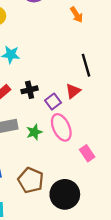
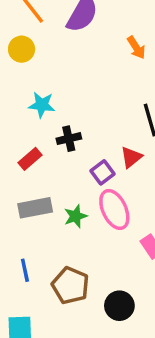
black cross: (30, 90) -> (69, 139), moved
black circle: (65, 194) -> (119, 306), size x0.7

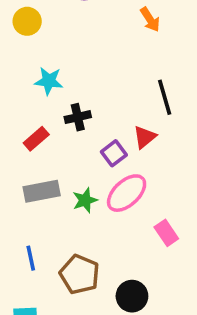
pink ellipse: (114, 209) -> (127, 193), turned 72

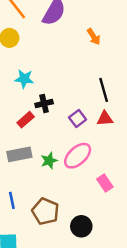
red triangle: (145, 137) -> (105, 118), moved, turned 35
red rectangle: (36, 139) -> (26, 120), moved
purple square: (114, 153) -> (78, 118), moved

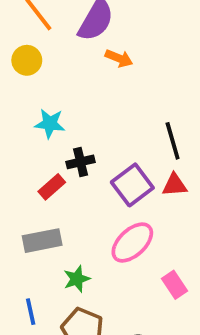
orange arrow: (94, 37) -> (119, 58), moved, turned -35
purple square: (78, 118) -> (132, 185), size x1.5
green star: (49, 161) -> (77, 279), moved

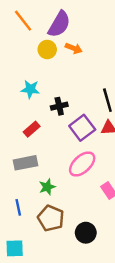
yellow circle: (27, 60) -> (47, 49), moved
black cross: (81, 162) -> (59, 106), moved

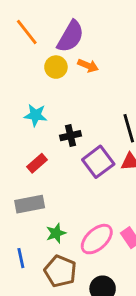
pink ellipse: (82, 164) -> (97, 239), moved

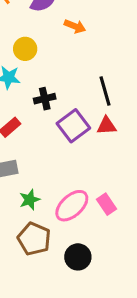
orange arrow: (88, 66) -> (75, 26), moved
yellow circle: (56, 67) -> (25, 49), moved

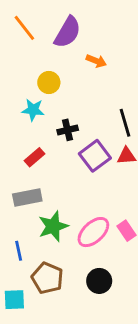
green star: (30, 200) -> (53, 226), size x1.5
brown pentagon: (34, 239) -> (47, 278), moved

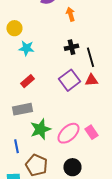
orange arrow: (96, 61) -> (70, 14), turned -128
yellow circle: (49, 82) -> (14, 28), moved
black cross: (68, 130) -> (71, 47), moved

